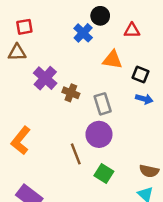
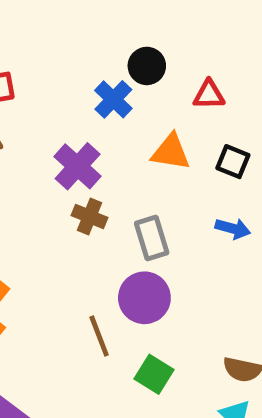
black square: (141, 74) -> (233, 162), moved
purple cross: (45, 78) -> (78, 166), moved

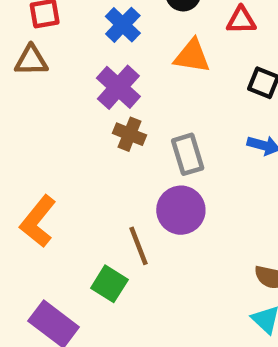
blue cross: (113, 99) -> (123, 25), moved
orange triangle: (171, 152) -> (192, 56), moved
green square: (154, 374) -> (109, 284), moved

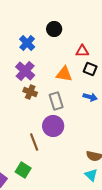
red triangle: (241, 20) -> (82, 51), moved
orange triangle: (192, 56) -> (64, 74), moved
green square: (109, 284) -> (23, 170), moved

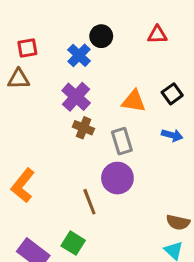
black circle: (54, 29) -> (101, 36), moved
red triangle: (82, 51) -> (157, 35), moved
black square: (90, 69) -> (172, 94), turned 32

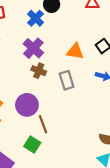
purple circle: (117, 178) -> (27, 105), moved
green square: (73, 243) -> (32, 144), moved

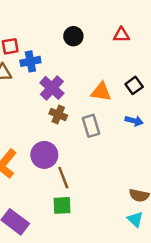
blue cross: (36, 18) -> (30, 61), moved, turned 35
green square: (32, 144) -> (62, 205), moved, turned -35

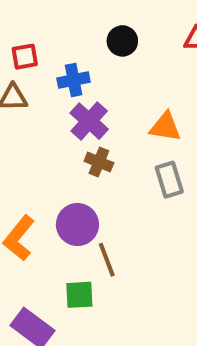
blue cross: (30, 61) -> (74, 80), moved
gray rectangle: (91, 126) -> (169, 180), moved
green square: (62, 205) -> (79, 295), moved

